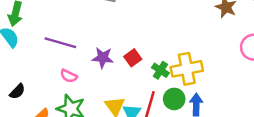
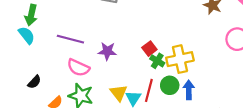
red square: (133, 58) -> (149, 49), moved
pink semicircle: (69, 76) -> (78, 68), size x1.5

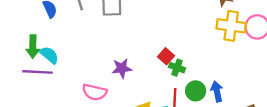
cyan semicircle: (27, 35) -> (49, 55), moved
purple line: (70, 39) -> (38, 72), moved
yellow cross: (180, 59) -> (231, 26), moved, turned 32

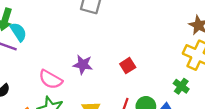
green cross: (177, 68) -> (181, 86), moved

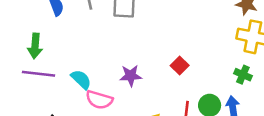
cyan semicircle: (18, 32) -> (81, 79), moved

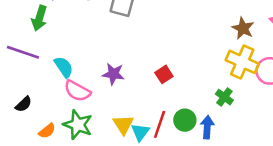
green arrow: (35, 46) -> (39, 18), moved

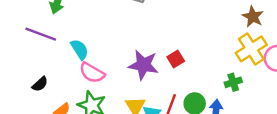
yellow cross: (242, 62) -> (251, 49), turned 32
purple star: (113, 74) -> (143, 65), moved, size x1.4
green cross: (224, 97) -> (233, 82), turned 35

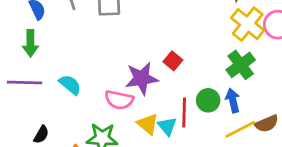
pink semicircle: (92, 73) -> (119, 100), moved
green cross: (233, 82) -> (241, 65), size x1.5

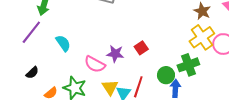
purple star: (142, 78) -> (115, 54), size x0.7
purple line: (25, 82) -> (31, 32), turned -70
green circle: (208, 100) -> (166, 75), moved

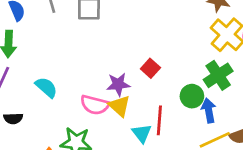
black semicircle: (32, 73) -> (13, 118), moved, turned 56
yellow triangle: (110, 87) -> (119, 106), moved

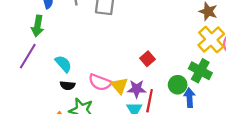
green cross: (218, 75) -> (200, 71), turned -35
purple star: (118, 84) -> (137, 89), moved
black semicircle: (13, 118) -> (68, 85), moved

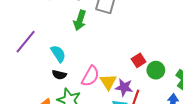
green arrow: (38, 26) -> (80, 20), moved
pink semicircle: (100, 82) -> (90, 76), turned -90
green circle: (178, 85) -> (156, 70), moved

